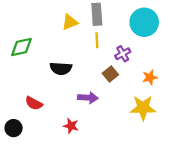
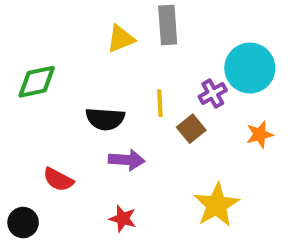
cyan circle: (144, 22) -> (250, 68), moved
yellow line: (97, 40) -> (160, 103), moved
purple arrow: (88, 98) -> (127, 160), moved
yellow star: (143, 108) -> (217, 205), moved, turned -30

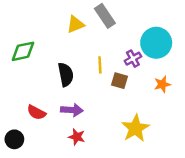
gray rectangle: (168, 25) -> (105, 16), turned -30
black semicircle: (105, 119) -> (66, 75), turned -105
brown square: (191, 129) -> (119, 81), turned -35
purple arrow: (127, 160) -> (72, 110), moved

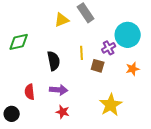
red semicircle: (36, 112) -> (30, 92), turned 56

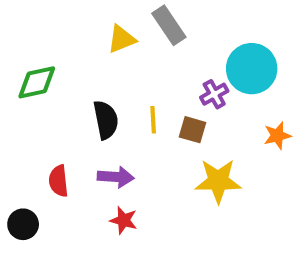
yellow line: (82, 53) -> (153, 120), moved
orange star: (133, 69) -> (277, 136), moved
yellow star: (111, 105) -> (218, 181), moved, turned 30

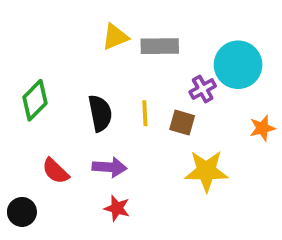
gray rectangle: (169, 25) -> (160, 46), moved, turned -57
green diamond: (37, 82) -> (35, 100), moved, turned -33
red semicircle: (59, 181) -> (55, 171), turned -40

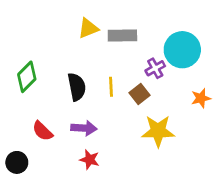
brown square: (182, 123) -> (140, 94), turned 36

